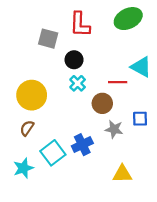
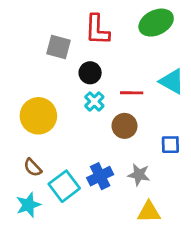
red line: (118, 82) -> (132, 93), moved
brown semicircle: (27, 128) -> (33, 167), moved, turned -77
gray star: (114, 129) -> (139, 175), moved

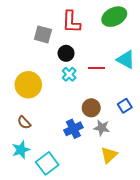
brown circle: (125, 126) -> (91, 108), moved
blue square: (170, 145) -> (125, 106), turned -32
cyan square: (64, 186) -> (47, 163), moved
yellow triangle: (149, 212) -> (109, 155), turned -42

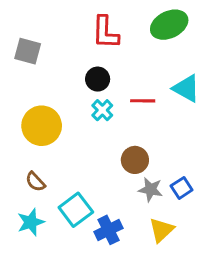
gray square: (43, 34) -> (28, 51), moved
blue square: (125, 106) -> (182, 188), moved
blue cross: (73, 129) -> (108, 230), moved
cyan square: (47, 163) -> (76, 210), moved

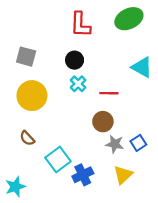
gray square: (28, 51) -> (26, 57), moved
red line: (143, 101) -> (109, 93), moved
cyan star: (31, 222) -> (15, 187), moved

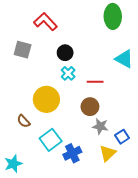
green ellipse: (129, 19) -> (113, 16), turned -65
red L-shape: (80, 25) -> (45, 22), moved, turned 135
yellow circle: (32, 96) -> (46, 99), moved
blue square: (138, 143) -> (122, 137), moved

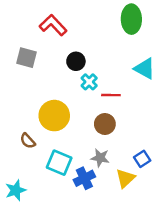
cyan cross: (68, 73) -> (89, 82), moved
gray star: (100, 126) -> (100, 158), moved
cyan square: (51, 140) -> (59, 163), turned -30

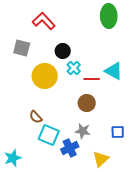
cyan triangle: (145, 69) -> (114, 71), moved
yellow circle: (54, 116) -> (45, 76), moved
brown semicircle: (28, 141) -> (36, 117), moved
blue square: (142, 159) -> (118, 132), turned 32
yellow triangle: (125, 178) -> (101, 159), moved

